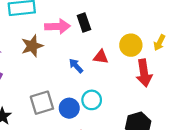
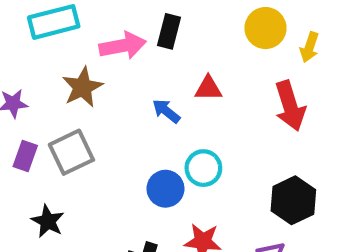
black rectangle: (84, 22) -> (169, 31), turned 42
yellow circle: (131, 45) -> (265, 28), moved
gray square: (42, 103) -> (71, 152), moved

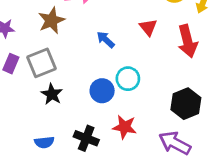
red triangle: (208, 88) -> (148, 27), moved, turned 48
black star: (48, 221) -> (52, 94), moved

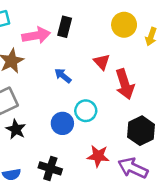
red arrow: (187, 41) -> (125, 84), moved
red star: (125, 127) -> (98, 156), moved

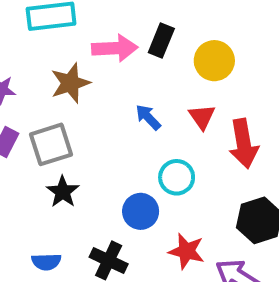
yellow circle: (124, 25) -> (214, 61), moved
red triangle: (102, 62) -> (202, 117), moved
blue circle: (62, 123) -> (141, 211), moved

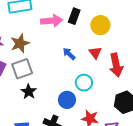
brown star: (70, 83) -> (20, 43), moved

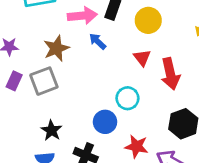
brown star: (20, 43) -> (56, 48), moved
blue arrow: (69, 54) -> (98, 41), moved
black star: (29, 92) -> (51, 130), moved

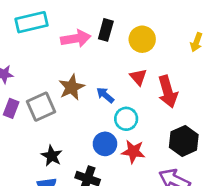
blue arrow: (98, 41) -> (105, 95), moved
brown star: (56, 48) -> (71, 87), moved
red star: (137, 146) -> (133, 152), moved

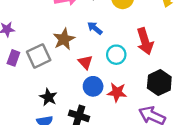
red triangle: (138, 77) -> (85, 62), moved
blue arrow: (105, 95) -> (95, 28), moved
cyan circle: (126, 119) -> (116, 55), moved

